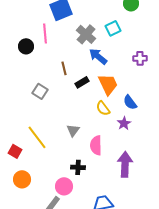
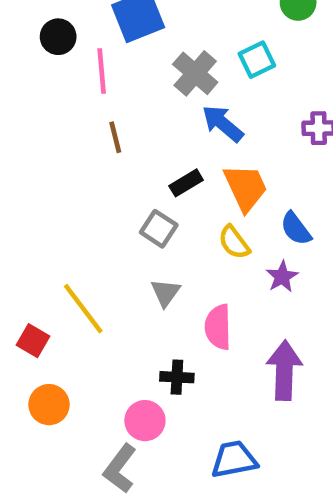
black circle: (26, 46) -> (58, 37), moved
brown line: (64, 68) -> (115, 137), moved
gray square: (40, 91) -> (159, 229), moved

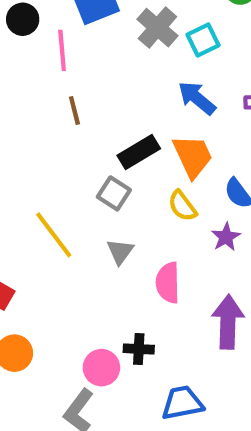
gray cross: (195, 73) -> (157, 28), moved
blue arrow: (223, 124) -> (197, 98), moved
black rectangle: (186, 183) -> (139, 152), size x1.4
yellow line: (83, 309) -> (54, 235), moved
black cross: (177, 377) -> (139, 349), moved

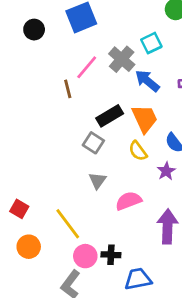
gray cross: (157, 28) -> (122, 59), moved
pink line: (62, 50) -> (87, 67), moved, turned 45
yellow line: (54, 235) -> (68, 224), moved
pink semicircle: (168, 283) -> (128, 201), turned 70
black cross: (139, 349) -> (111, 255), moved

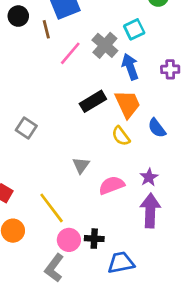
blue arrow: (147, 81) -> (130, 67), turned 30
brown line: (68, 89) -> (46, 29), moved
gray square: (93, 143) -> (26, 128), moved
purple star: (166, 171) -> (149, 177), moved

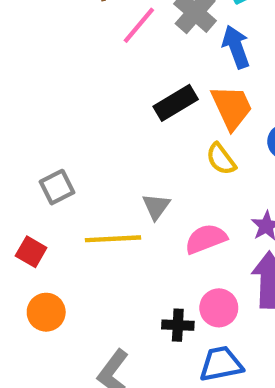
gray square: (26, 128) -> (57, 187), moved, turned 30
yellow line: (52, 208) -> (113, 239), moved, turned -56
pink circle: (69, 240) -> (219, 308), moved

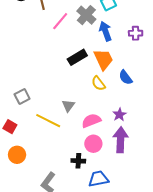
yellow line: (113, 239) -> (48, 121), turned 30
pink circle: (219, 308) -> (93, 144), moved

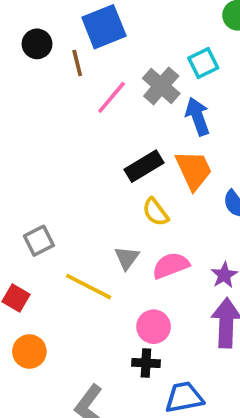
yellow semicircle: (98, 83) -> (155, 212), moved
pink semicircle: (91, 121) -> (171, 266), moved
pink circle: (93, 144) -> (154, 327), moved

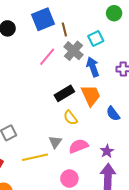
brown line: (77, 63) -> (64, 29), moved
yellow line: (89, 287) -> (35, 157), turned -40

